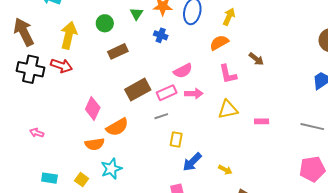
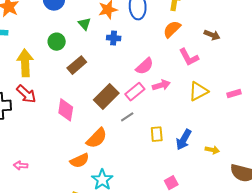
red arrow: (61, 66) -> (26, 94), turned 40
pink diamond: (93, 108) -> (66, 110), moved
gray line: (161, 116) -> (127, 117), moved
blue arrow: (192, 162) -> (184, 140), moved

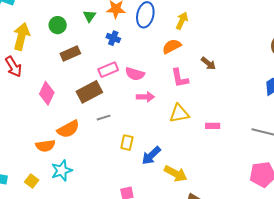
pink semicircle: (145, 66) -> (135, 74), turned 42
pink rectangle: (135, 92) -> (108, 70), moved
yellow arrow: (212, 150) -> (176, 174), size x1.6

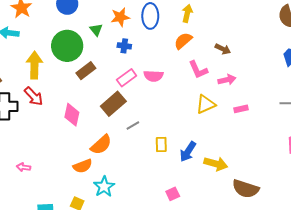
green circle: (58, 25) -> (67, 46), size x1.8
pink arrow: (145, 97) -> (227, 80), moved

